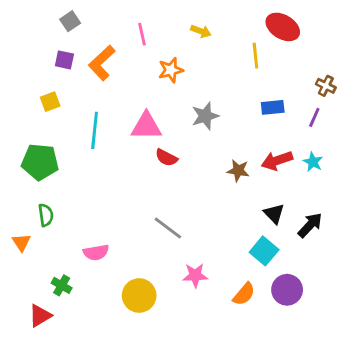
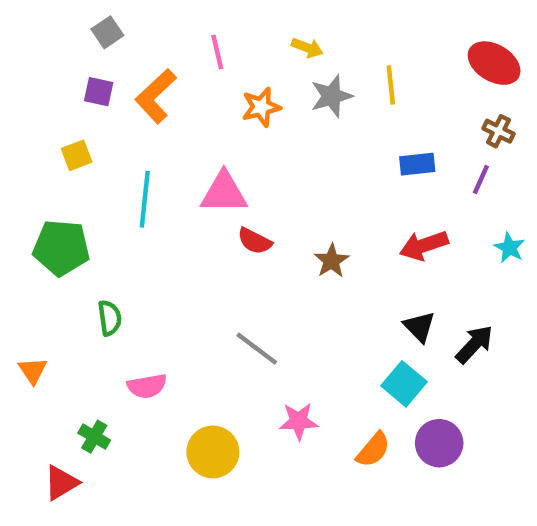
red ellipse: (283, 27) -> (494, 63), moved
gray star: (205, 116) -> (331, 96), moved
cyan star: (313, 162) -> (509, 248), moved
brown star: (238, 171) -> (331, 261), moved, turned 30
green semicircle: (46, 215) -> (110, 318), moved

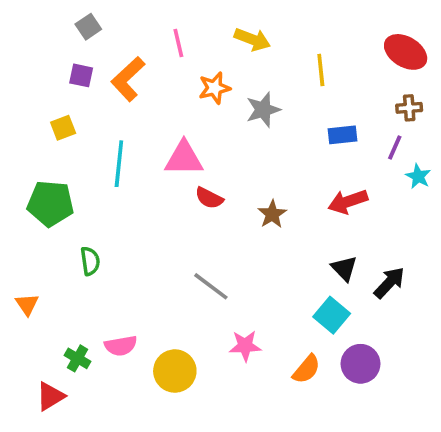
yellow arrow: (307, 48) -> (252, 39), size x1.4
gray star: (331, 96) -> (263, 110), moved
brown cross: (498, 131) -> (409, 108), turned -30
cyan star: (509, 248) -> (418, 176), moved
pink semicircle: (147, 386) -> (121, 346), moved

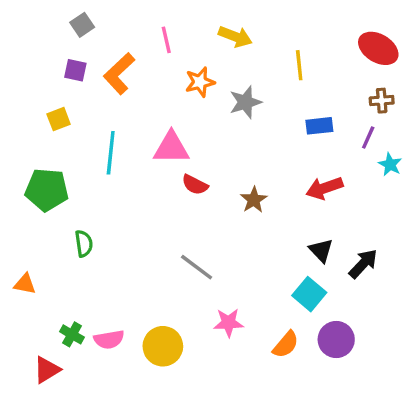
orange triangle: (27, 304) -> (25, 284), turned -45
pink semicircle: (121, 346) -> (109, 339), moved

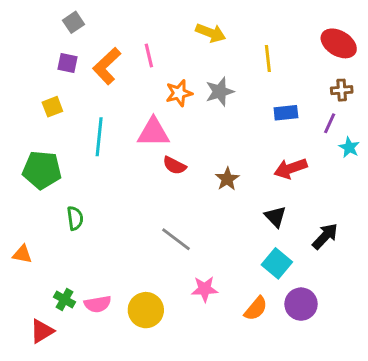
pink line: (166, 40) -> (149, 55), moved
orange star: (200, 82) -> (179, 93), moved
black triangle: (321, 250) -> (275, 217), moved

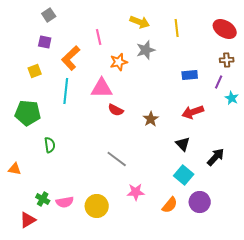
yellow line: (268, 58) -> (177, 28), moved
orange L-shape: (107, 66) -> (71, 58), moved
gray star: (220, 92) -> (146, 50), moved

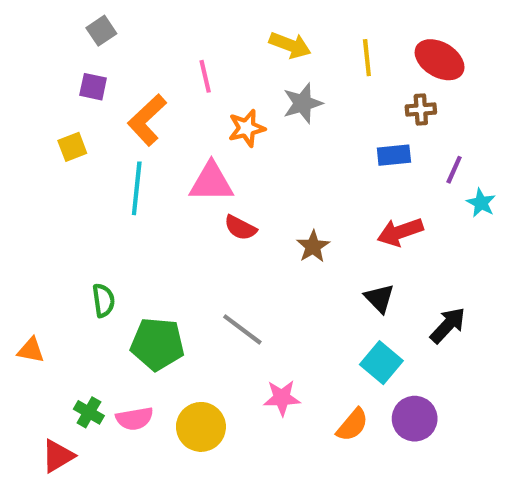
red ellipse: (225, 29) -> (440, 60), moved
brown cross: (227, 60) -> (421, 110), moved
green pentagon: (28, 113) -> (157, 344), moved

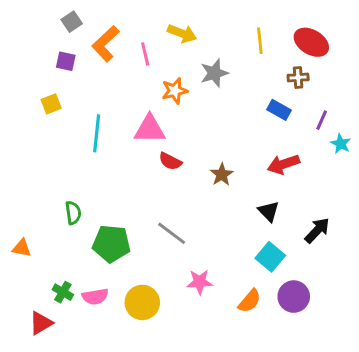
yellow arrow: (290, 45) -> (182, 33), moved
orange L-shape: (147, 120) -> (106, 44), moved
blue rectangle: (394, 155) -> (279, 110), turned 35

